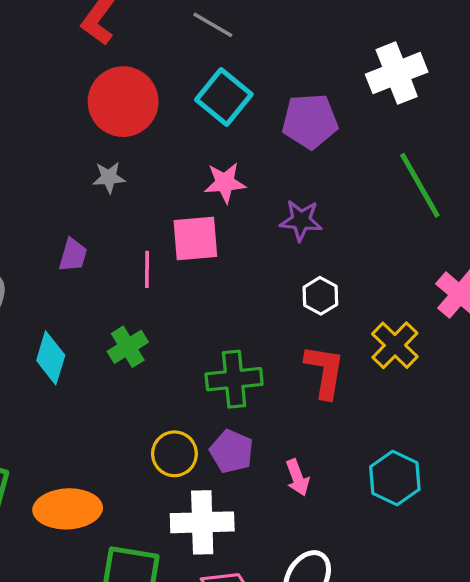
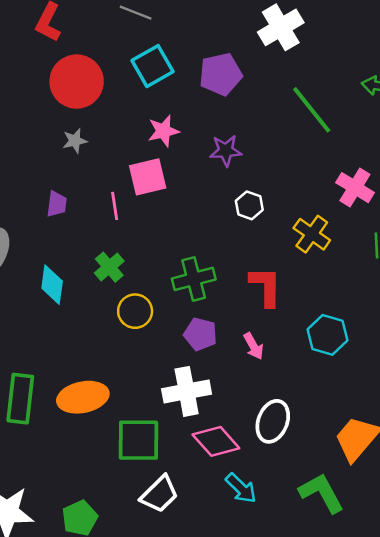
cyan square: (224, 97) -> (152, 66), turned 30
red L-shape: (325, 371) -> (266, 286), moved
yellow circle: (174, 454) -> (135, 311), moved

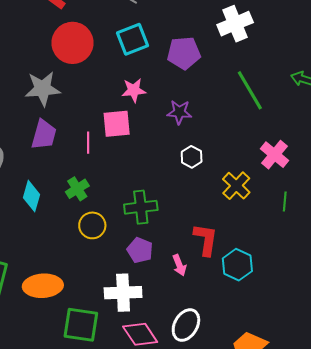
gray star: (75, 141) -> (43, 89), moved, size x1.8
purple trapezoid: (57, 204) -> (44, 135), size x1.5
red L-shape: (266, 286) -> (206, 239), moved

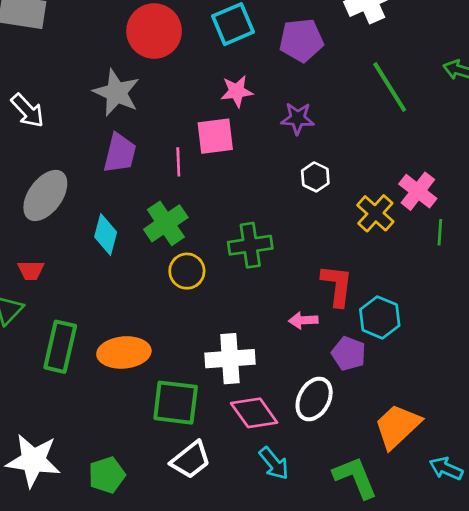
gray star: (43, 89) -> (116, 93), turned 30
pink cross: (274, 155) -> (418, 191), moved
green cross: (77, 189) -> (166, 223), size x1.4
purple pentagon: (140, 250) -> (349, 354), moved
pink arrow: (179, 265) -> (303, 320), turned 110

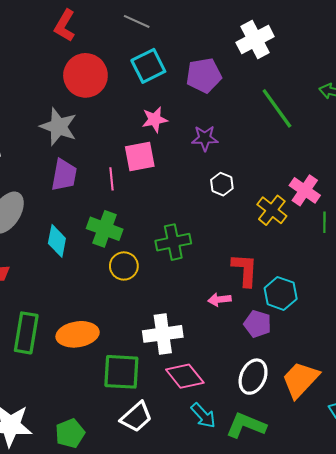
green cross: (166, 223) -> (105, 229), turned -32
white ellipse: (314, 399) -> (253, 377), moved
green L-shape: (355, 477) -> (246, 425), moved, turned -42

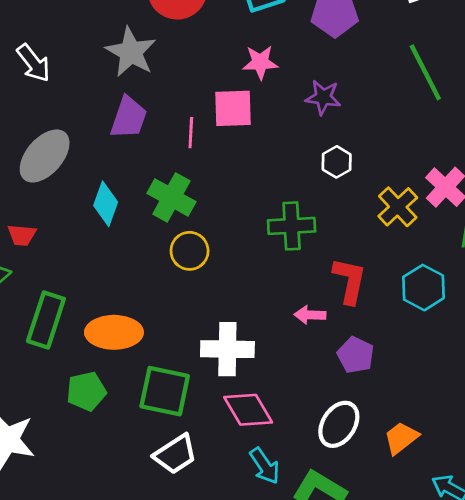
green cross: (173, 242) -> (292, 226), moved
cyan hexagon: (281, 293) -> (423, 288), moved
orange trapezoid: (300, 380) -> (401, 438), size x0.7
green pentagon: (70, 433) -> (86, 391), moved

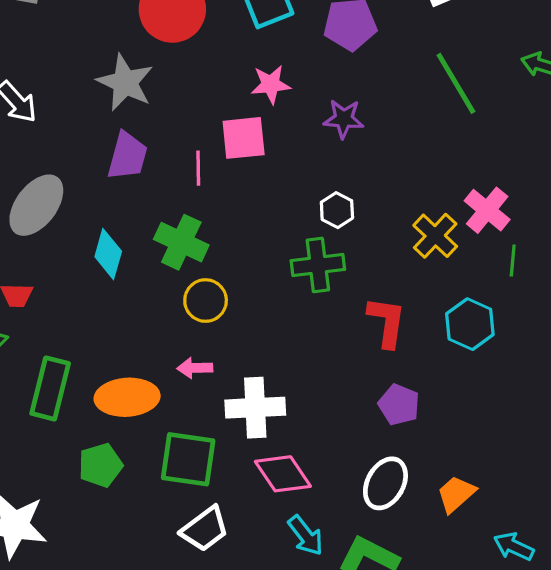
white hexagon: (337, 162) -> (337, 210), moved
pink arrow: (310, 315) -> (195, 368), moved

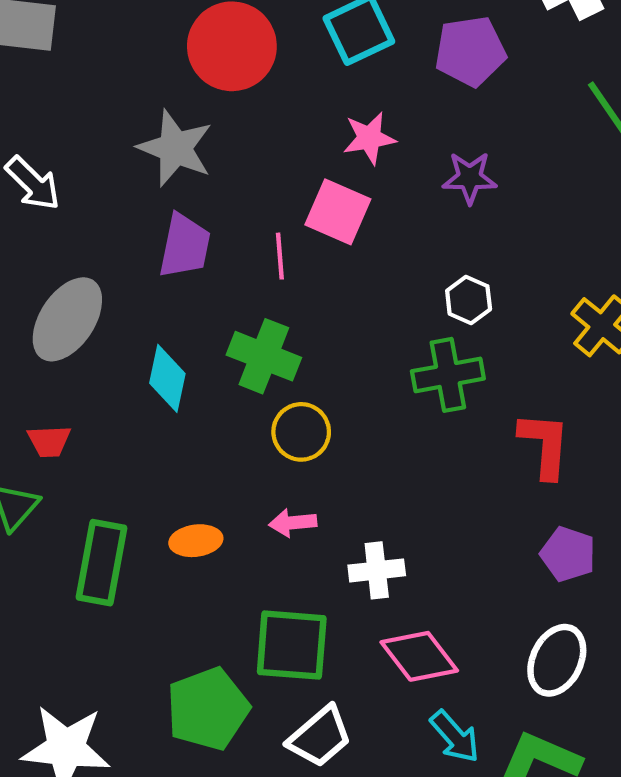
pink square: (244, 138) -> (338, 212), turned 33
orange ellipse: (127, 397) -> (196, 541), moved, size x0.6
white cross: (255, 408) -> (377, 570), size x0.7
green pentagon: (100, 465) -> (208, 709), moved, size x1.4

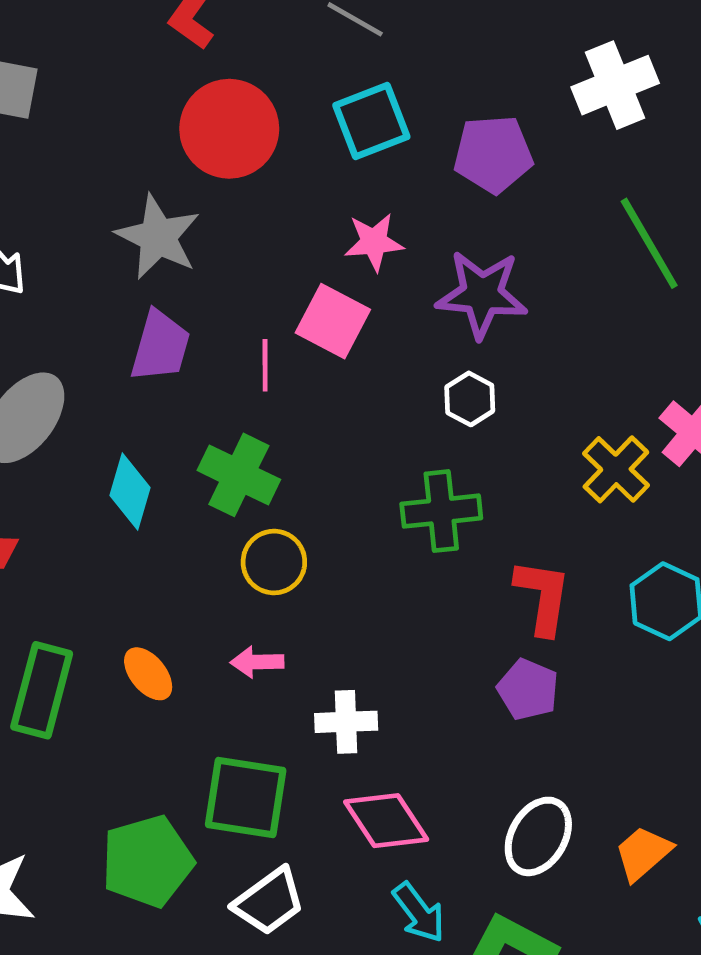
purple star: (470, 178) -> (482, 294), size x1.5
white hexagon: (469, 300) -> (470, 399), moved
orange ellipse: (196, 541) -> (148, 674), turned 54
purple pentagon: (568, 554) -> (528, 690), moved

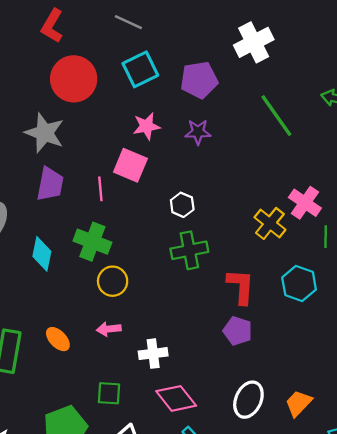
purple star: (482, 294) -> (198, 132), moved, size x0.6
white hexagon: (470, 399) -> (182, 205), moved
green square: (246, 797) -> (109, 393), size x0.6

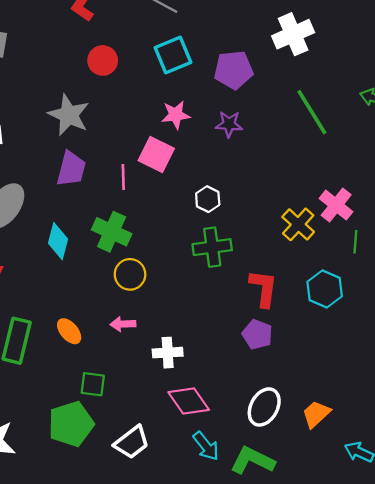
red circle: (74, 79) -> (103, 60), size x0.6
green square: (109, 393) -> (93, 384), moved

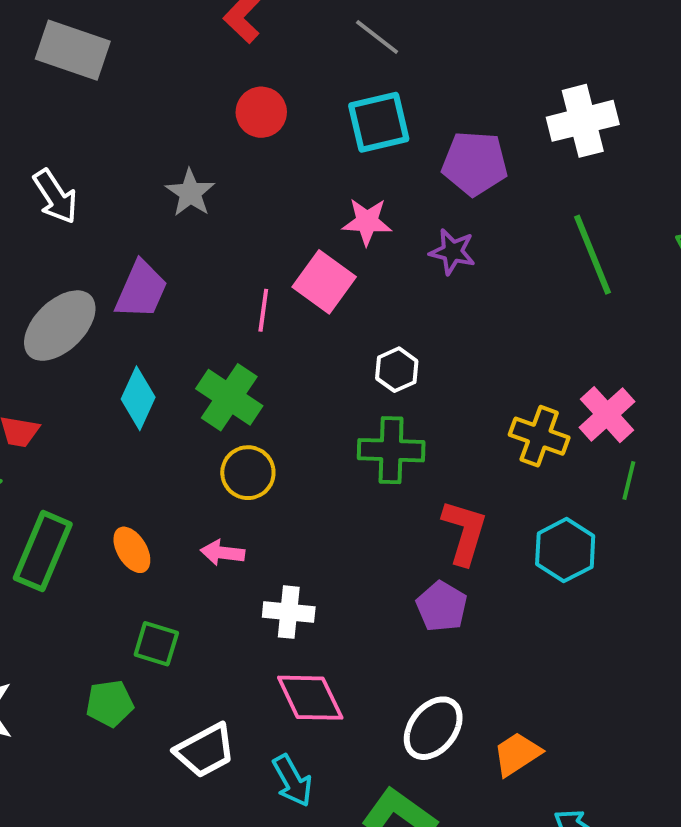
gray star: (69, 115) -> (190, 193), size x0.7
purple trapezoid: (71, 169) -> (141, 290), moved
yellow cross: (298, 224) -> (539, 436), turned -32
green pentagon: (71, 424) -> (110, 703), size x0.6
cyan arrow: (206, 446) -> (292, 781), moved

